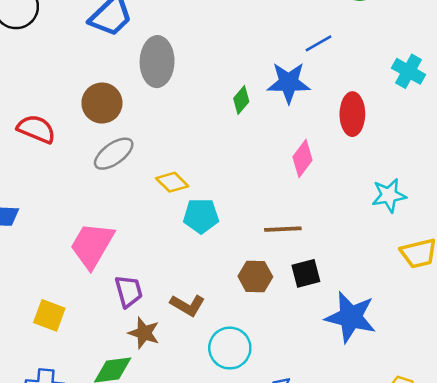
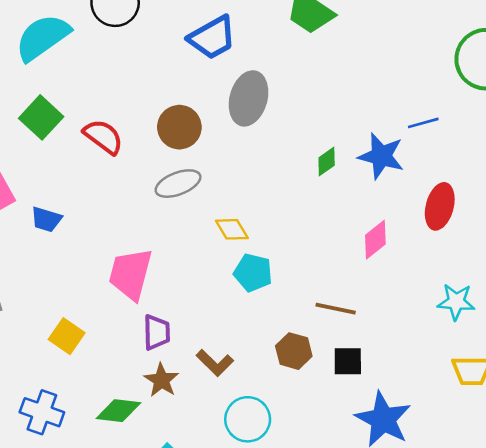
pink trapezoid: (92, 245) -> (131, 274), turned -30

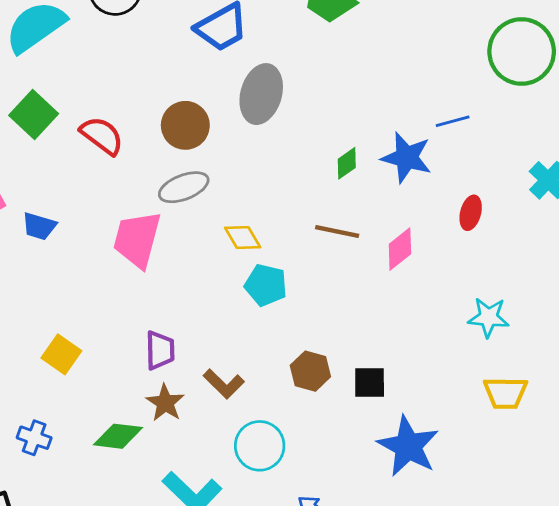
red ellipse: (440, 206) -> (471, 213), size x0.7
pink trapezoid: (131, 274) -> (137, 239), moved
brown line: (336, 309) -> (337, 231), moved
blue cross: (42, 412) -> (34, 438), size x0.7

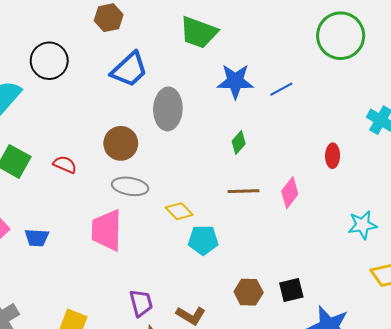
blue line: (453, 121) -> (281, 89), moved
red semicircle: (102, 136) -> (65, 165), size x0.7
blue star: (407, 158) -> (235, 81), moved
gray ellipse: (184, 187) -> (130, 186), turned 44

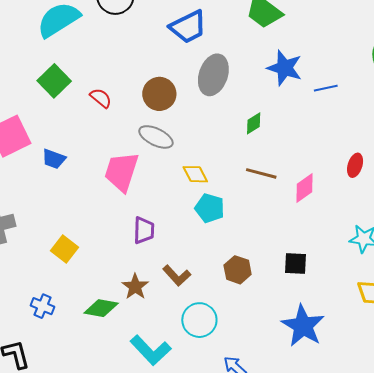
green diamond: (239, 142) -> (254, 123), moved
black square: (291, 290) -> (295, 264), moved
purple trapezoid: (141, 303) -> (144, 230), moved

